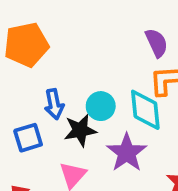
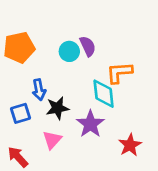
purple semicircle: (156, 43) -> (88, 46), moved
cyan circle: (101, 106) -> (69, 51), moved

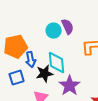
orange pentagon: (19, 47) -> (16, 47), moved
cyan diamond: (104, 94) -> (57, 63), moved

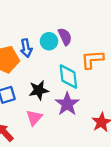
blue arrow: (31, 60) -> (26, 48), moved
cyan diamond: (57, 63) -> (68, 77), moved

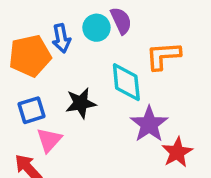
purple star: (67, 104) -> (149, 124), moved
pink triangle: (34, 118) -> (49, 140), moved

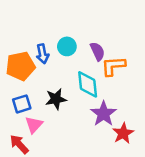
purple semicircle: (121, 21) -> (97, 51), moved

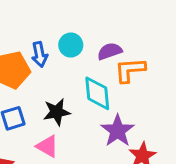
purple semicircle: (97, 51) -> (110, 51), turned -84
pink triangle: (34, 125) -> (47, 146), moved, turned -42

